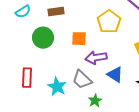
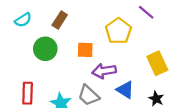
brown rectangle: (56, 12) -> (60, 20), turned -49

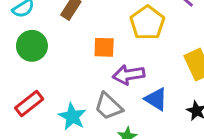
green circle: (45, 49) -> (32, 46), moved
red rectangle: (28, 93) -> (29, 104), turned 50

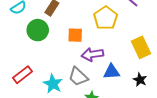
green circle: (32, 46) -> (38, 30), moved
blue triangle: (156, 99) -> (112, 72), turned -36

